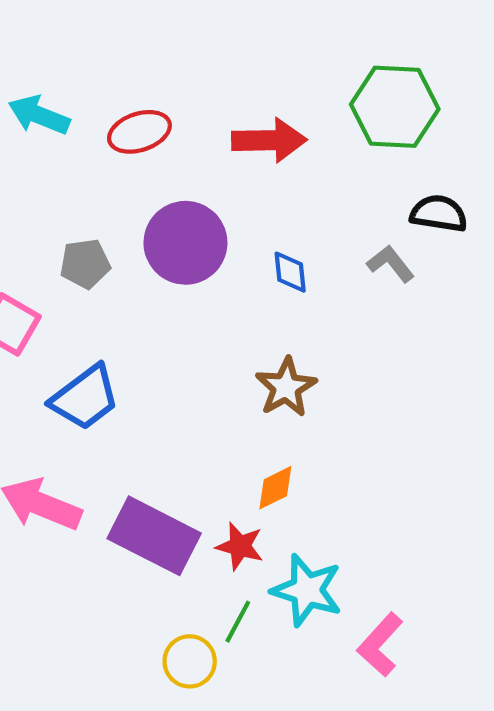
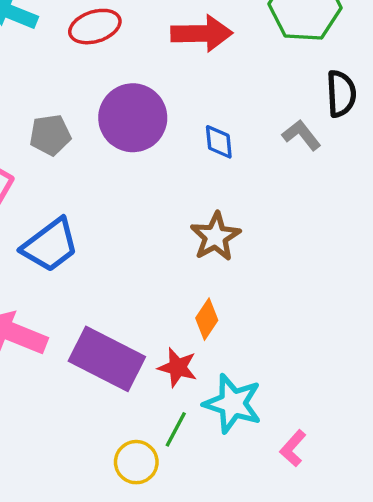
black semicircle: (439, 213) -> (341, 94), turned 78
orange diamond: (275, 488) -> (207, 319), turned -30
pink L-shape: (380, 645) -> (293, 448), size x0.7

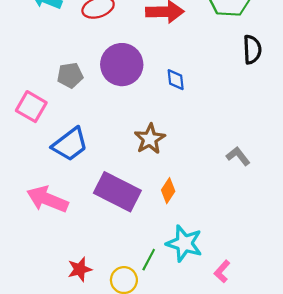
gray L-shape: (302, 135) -> (238, 156), moved
brown star: (215, 237) -> (150, 139), moved
purple rectangle: (107, 359) -> (117, 192), moved
red star: (178, 367) -> (80, 269), moved, turned -30

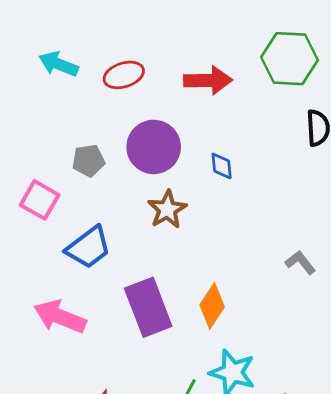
brown star: (150, 139) -> (167, 209), moved
orange diamond: (168, 191) -> (212, 306), size x1.4
purple rectangle: (117, 192) -> (148, 307), turned 42

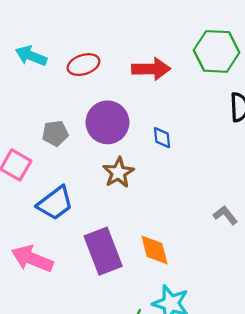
orange diamond: (212, 306) -> (154, 250), turned -48

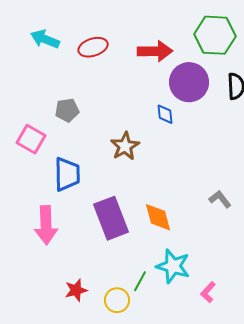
purple circle: (107, 122) -> (189, 82), moved
blue trapezoid: (55, 203) -> (67, 174), turned -54
gray L-shape: (225, 215) -> (220, 199), moved
pink arrow: (32, 259) -> (46, 225), turned -114

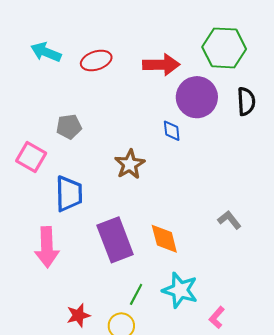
green line: (140, 281) -> (136, 294), moved

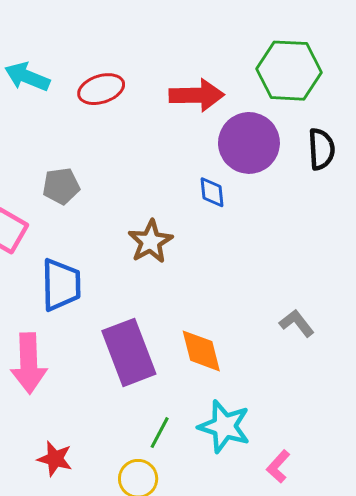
red star: (78, 315) -> (55, 459), moved, turned 30

